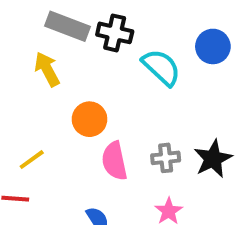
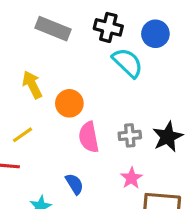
black cross: (115, 33) -> (108, 27), moved
blue circle: (213, 46) -> (155, 34), moved
yellow arrow: (47, 69) -> (32, 85), moved

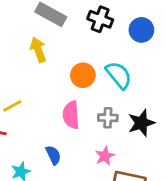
cyan semicircle: (128, 63) -> (119, 75), moved
yellow arrow: (32, 85) -> (38, 50), moved
orange circle: (69, 103) -> (83, 75), moved

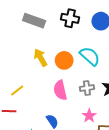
yellow arrow: (38, 50) -> (41, 58), moved

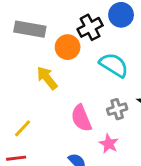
black cross: (70, 18) -> (90, 27), moved, turned -30
orange circle: (64, 60) -> (68, 47), moved
pink star: (89, 116) -> (109, 144), moved

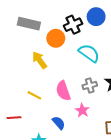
yellow line: (23, 128) -> (34, 95), moved, turned 72

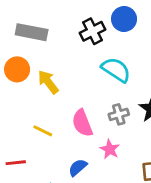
orange circle: (56, 38) -> (17, 69), moved
blue semicircle: (59, 123) -> (78, 167), turned -88

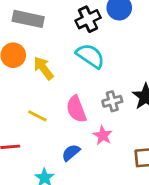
cyan semicircle: (116, 70) -> (90, 56), moved

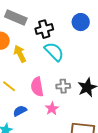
black cross: (88, 19) -> (44, 29), moved
blue semicircle: (71, 153) -> (20, 111), moved

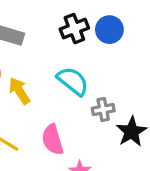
black cross: (44, 29) -> (74, 29), moved
gray cross: (63, 86) -> (103, 109), moved

